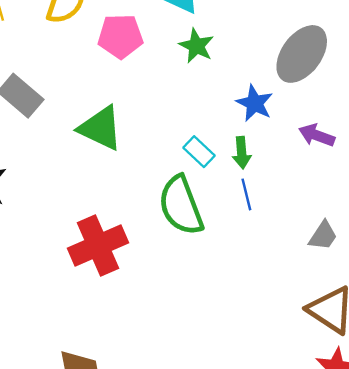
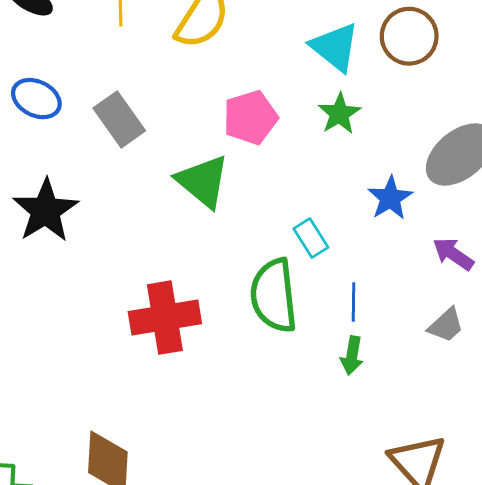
pink pentagon: (120, 36) -> (250, 118), moved, turned -30
green arrow: (242, 153) -> (352, 355), moved
gray trapezoid: (323, 236) -> (446, 325), moved

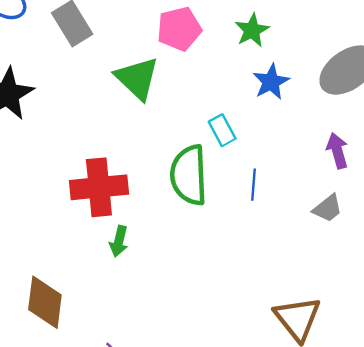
blue star: (390, 198) -> (271, 82), moved
purple arrow: (453, 254) -> (337, 151), turned 36
green arrow: (352, 355) -> (119, 241), moved

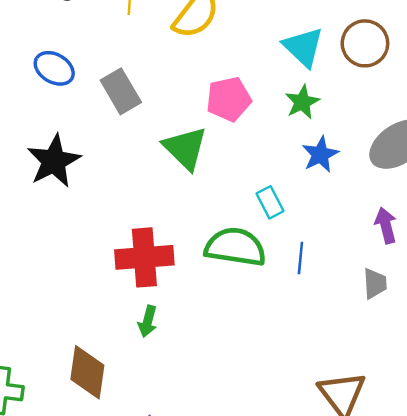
green semicircle: (189, 175) -> (235, 247), turned 100
gray trapezoid: (328, 208) -> (375, 283), turned -56
green arrow: (119, 241) -> (148, 321), moved

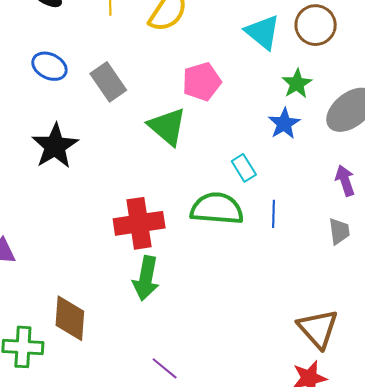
green star: (302, 102) -> (297, 84), moved
green arrow: (148, 321) -> (146, 278), size x1.6
brown diamond: (87, 372) -> (70, 318), moved

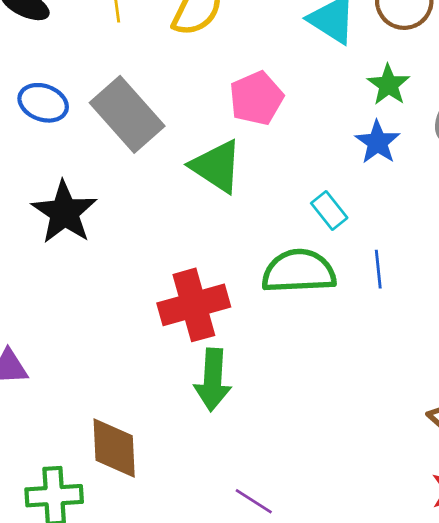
gray rectangle: (108, 82) -> (127, 114), size x1.4

